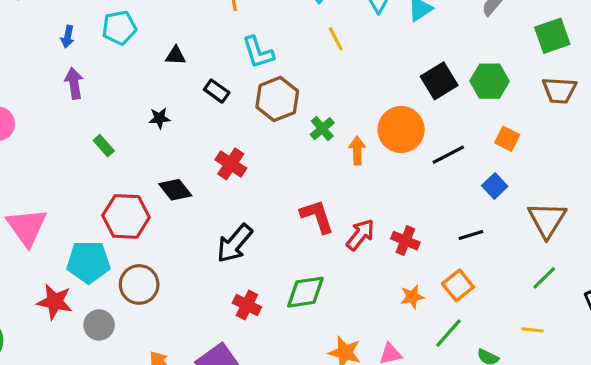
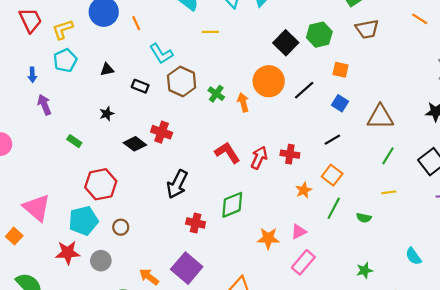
yellow line: (336, 39) -> (210, 32), turned -49
black diamond: (175, 190) -> (135, 144), moved
brown triangle: (547, 220) -> (380, 117), turned -48
brown circle: (139, 284) -> (121, 227), size x0.6

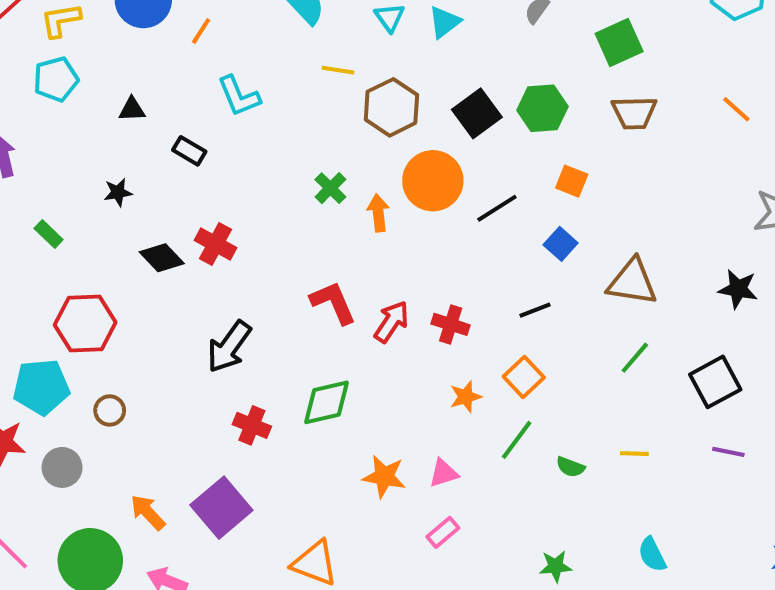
orange line: (136, 23) -> (201, 31), turned 48
brown hexagon: (182, 81) -> (391, 107), moved
yellow line: (389, 192) -> (634, 454), moved
pink rectangle: (303, 262) -> (443, 532), size x0.7

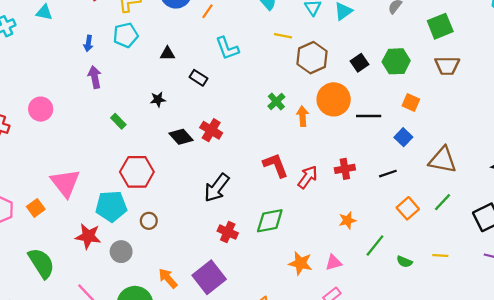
black square: (477, 113) -> (359, 63), size x0.7
black line: (497, 208) -> (369, 116), turned 30
red cross: (451, 324) -> (345, 169), moved, turned -30
orange square: (524, 377) -> (408, 208), moved

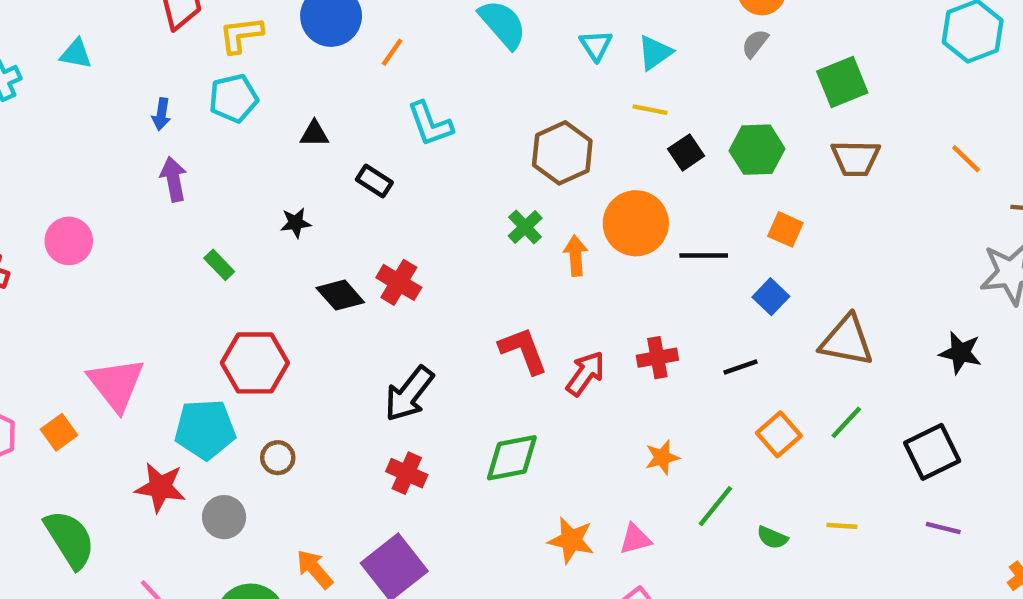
yellow line: (283, 36) -> (650, 110), moved
brown hexagon: (312, 58) -> (562, 153), moved
red cross: (228, 232) -> (407, 473), moved

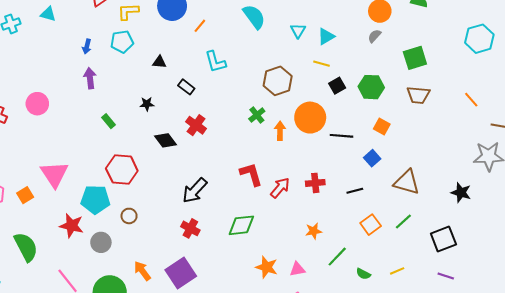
red cross: (399, 282) -> (196, 125), moved
yellow line: (842, 526) -> (397, 271), turned -32

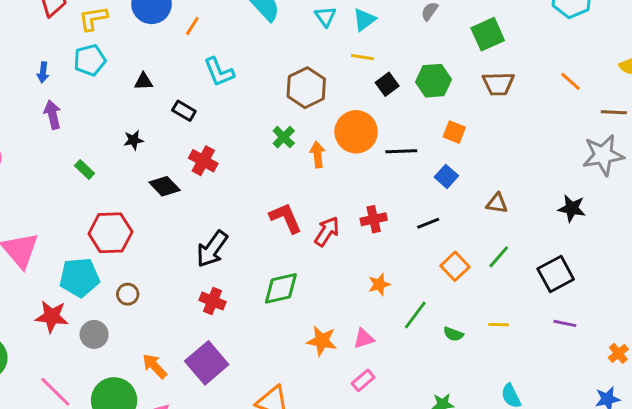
brown triangle: (407, 182) -> (497, 203), size x0.6
yellow line: (397, 271) -> (498, 325), turned 32

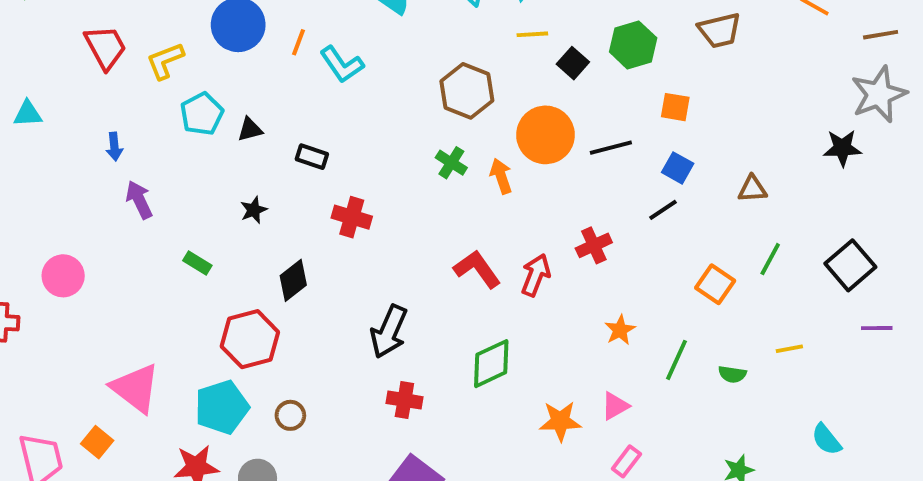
cyan pentagon: (90, 60) -> (202, 114), moved
cyan L-shape: (219, 72) -> (342, 65), moved
black diamond: (165, 186) -> (293, 280), moved, turned -72
black star: (572, 208) -> (842, 148), moved
black line: (428, 223) -> (663, 210), moved

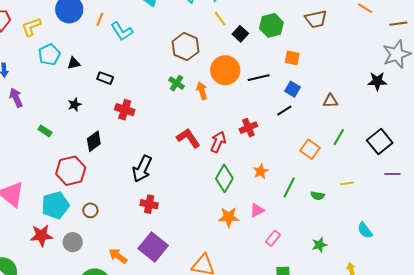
yellow line: (532, 34) -> (220, 18), turned 56
green diamond: (491, 364) -> (224, 178), moved, turned -36
pink rectangle: (626, 461) -> (273, 238), moved

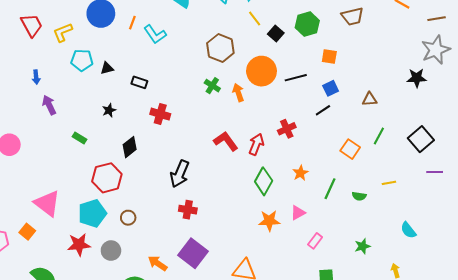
cyan pentagon: (49, 55) -> (82, 60), turned 30
blue square: (293, 89) -> (331, 88), turned 35

